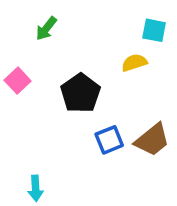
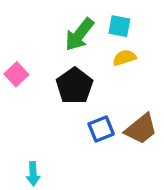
green arrow: (46, 28) -> (80, 34), moved, size x1.5
cyan square: (154, 30) -> (119, 26), moved

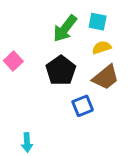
brown trapezoid: (141, 129) -> (106, 77), moved

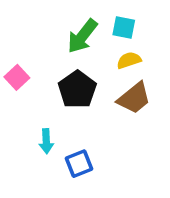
blue square: (83, 106) -> (79, 164), moved
cyan arrow: (27, 142) -> (46, 141), moved

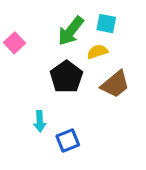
yellow semicircle: (129, 60) -> (97, 52), moved
pink square: (17, 77) -> (15, 43), moved

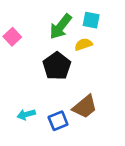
brown trapezoid: (115, 84) -> (85, 107), moved
cyan arrow: (40, 121) -> (26, 114), moved, turned 78

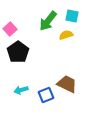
black pentagon: (57, 66) -> (18, 52), moved
brown trapezoid: (85, 107) -> (67, 84), turned -115

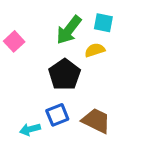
black pentagon: (18, 52) -> (65, 75), moved
blue square: (46, 95) -> (57, 115), moved

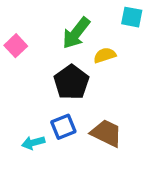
cyan square: (103, 23) -> (132, 17), moved

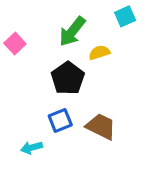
cyan square: (132, 17) -> (125, 16), turned -35
cyan arrow: (33, 143) -> (32, 148), moved

